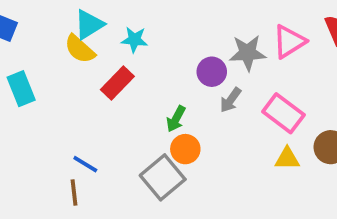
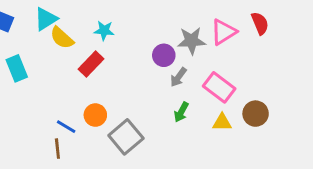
cyan triangle: (89, 25) -> (46, 19), moved
green arrow: (176, 119) -> (181, 112), moved
orange circle: (185, 149) -> (95, 115), moved

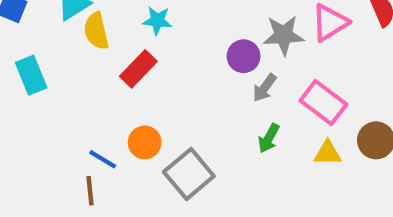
yellow semicircle: (62, 38) -> (96, 31), turned 35

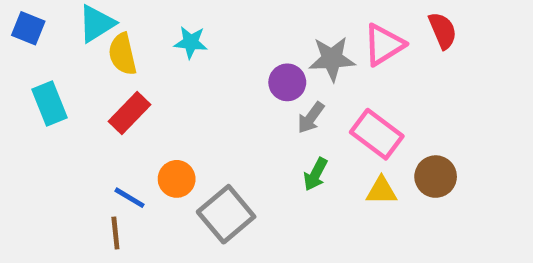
red rectangle: (138, 69) -> (130, 113), moved

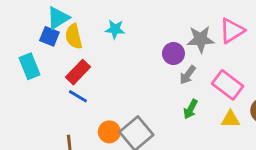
blue square: (28, 28) -> (49, 36), moved
orange circle: (177, 179) -> (109, 132), moved
blue line: (130, 198) -> (78, 96), moved

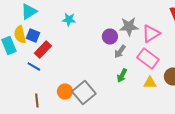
pink triangle: (232, 31) -> (151, 34), moved
blue square: (49, 36) -> (33, 36), moved
yellow semicircle: (74, 36) -> (20, 34), moved
blue line: (78, 96) -> (34, 66), moved

